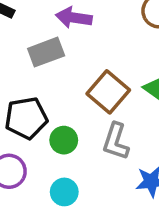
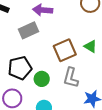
brown square: (108, 92) -> (65, 50), turned 30

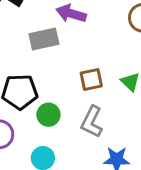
brown square: (65, 50) -> (91, 80), size x0.7

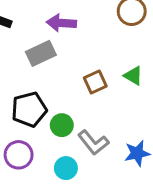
gray L-shape: (92, 122) -> (93, 142), moved, turned -52

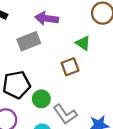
green triangle: (133, 76) -> (83, 43), moved

